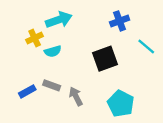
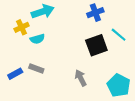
black square: (105, 59) -> (96, 45), moved
gray arrow: (76, 96) -> (81, 78), moved
cyan pentagon: (121, 104) -> (119, 85), moved

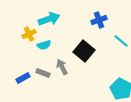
black square: (96, 45) -> (84, 51), moved, turned -30
gray arrow: (81, 78) -> (62, 67), moved

